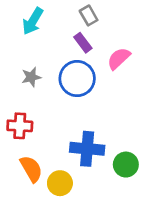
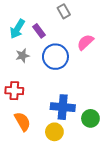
cyan arrow: (33, 21) -> (17, 29), moved
purple rectangle: (83, 43) -> (39, 31), moved
yellow circle: (60, 183) -> (54, 132), moved

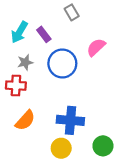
red cross: (14, 91) -> (16, 86), moved
green circle: (90, 118) -> (103, 146), moved
orange semicircle: (23, 122) -> (25, 120), moved, turned 72

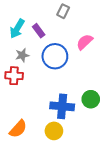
gray rectangle: (72, 12) -> (63, 11), turned 56
orange semicircle: (25, 120) -> (18, 129), moved
green circle: (103, 146) -> (91, 99), moved

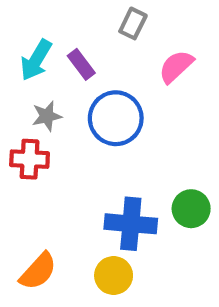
pink semicircle: (85, 42) -> (176, 67), moved

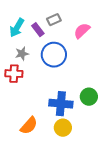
gray rectangle: (133, 23) -> (54, 20), moved, turned 40
orange semicircle: (38, 271) -> (29, 126), moved
yellow circle: (114, 275) -> (63, 128), moved

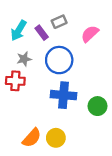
blue cross: (61, 104) -> (64, 95), moved
yellow circle: (63, 128) -> (56, 138), moved

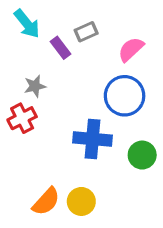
cyan arrow: (19, 30) -> (27, 24), moved, turned -70
blue circle: (59, 60) -> (125, 96), moved
red cross: (15, 81) -> (22, 118), turned -30

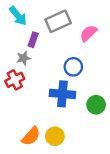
gray rectangle: (86, 32) -> (58, 21), size x1.6
purple rectangle: (60, 48) -> (33, 40), moved, turned 56
blue circle: (125, 96) -> (73, 67), moved, size x0.7

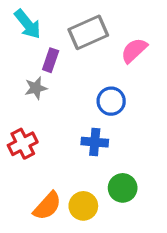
red cross: (15, 80) -> (23, 144), moved
blue cross: (62, 94) -> (95, 142), size x0.7
green circle: (96, 105) -> (123, 188), moved

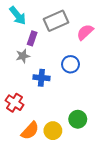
blue cross: (95, 142) -> (41, 78), moved
red cross: (23, 144) -> (15, 103), moved, turned -30

